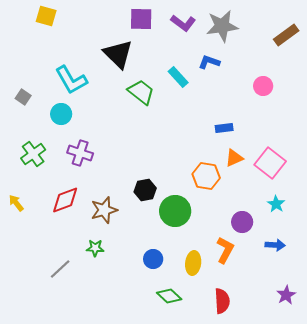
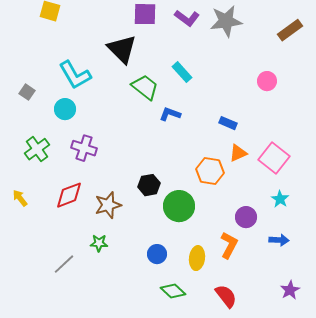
blue L-shape: (209, 62) -> (170, 114), moved
blue rectangle: (224, 128) -> (228, 123), turned 30
red semicircle: (222, 301) -> (226, 296), turned -35

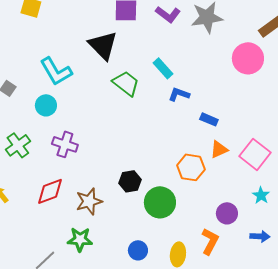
pink circle: (267, 81) -> (248, 58), moved, size x1.6
blue L-shape: (170, 114) -> (179, 94), moved
green star: (99, 243) -> (80, 239), size x1.4

